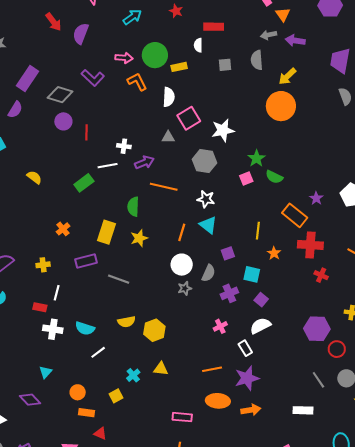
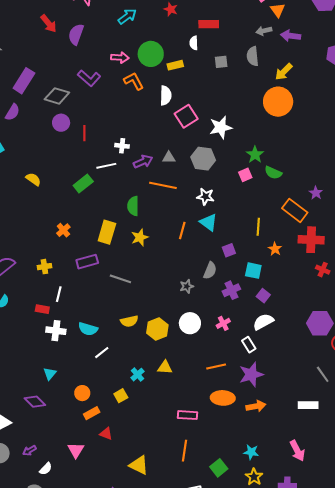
gray triangle: (168, 137) -> (169, 158), moved
white circle: (182, 265) -> (190, 323), moved
orange rectangle: (86, 413) -> (92, 413), turned -35

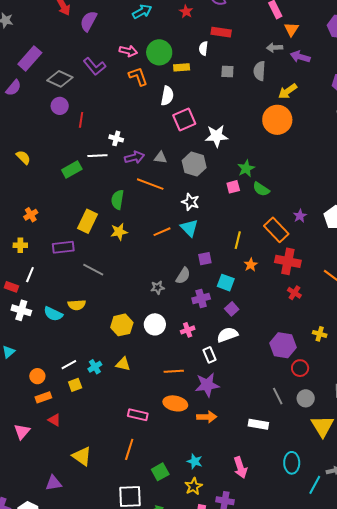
orange cross: (63, 230) -> (31, 215), moved
orange line: (182, 230) -> (162, 232), turned 42
yellow semicircle: (129, 321) -> (77, 305), moved
white line: (102, 353) -> (69, 365), moved

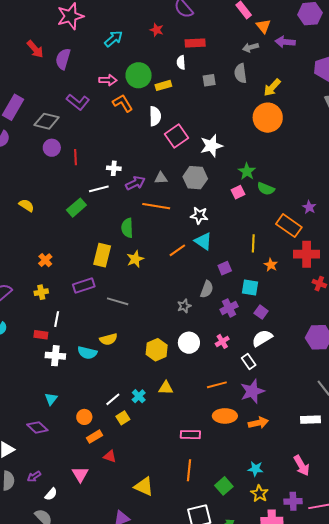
purple arrow: (300, 57) -> (285, 42), moved

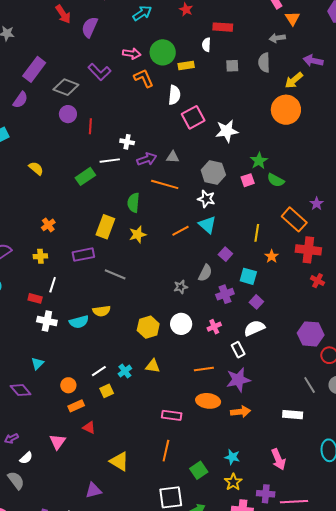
purple arrow: (285, 42) -> (313, 61), moved
gray hexagon: (195, 178) -> (213, 173), moved
purple square: (225, 268) -> (225, 254), turned -32
cyan semicircle: (87, 353) -> (79, 322), turned -36

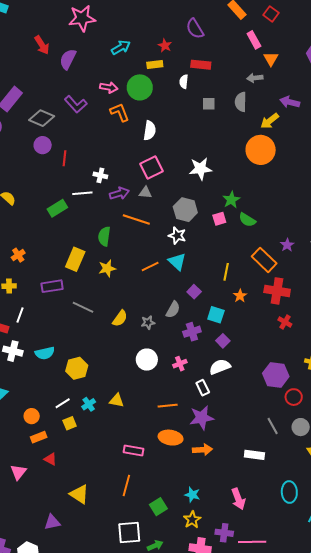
yellow rectangle: (186, 66) -> (155, 65), moved
pink square: (193, 117) -> (151, 168), moved
yellow semicircle: (102, 311) -> (120, 318), moved, turned -48
yellow hexagon: (148, 327) -> (77, 368), moved

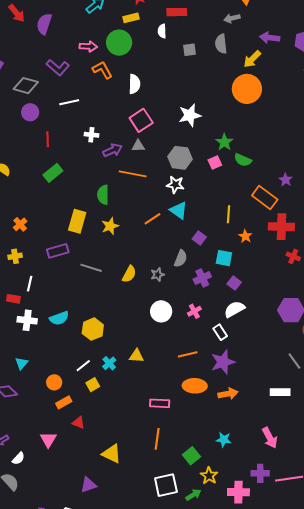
red line: (65, 158) -> (48, 139), moved
white line: (82, 193) -> (69, 102), moved
yellow star: (192, 520) -> (209, 476), moved

